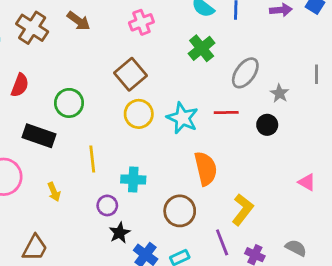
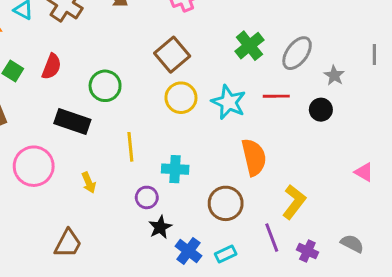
green cross: (202, 48) -> (249, 46), moved

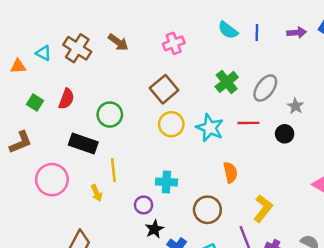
yellow line: (130, 147) -> (113, 170), moved
orange semicircle: (254, 157) -> (230, 172), size x0.7

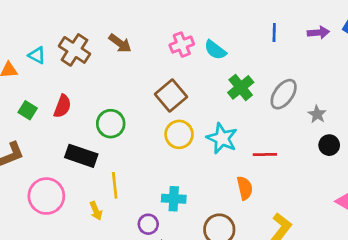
cyan semicircle: (228, 30) -> (215, 50), moved
red line: (248, 123) -> (265, 154), moved
black circle: (285, 134) -> (329, 145), moved

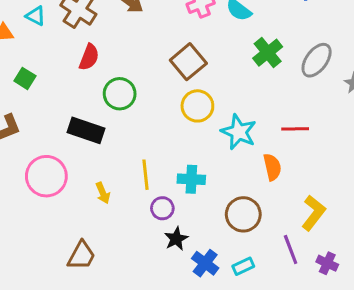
red semicircle: (62, 106) -> (89, 57), moved
cyan star: (222, 138) -> (239, 132), moved
yellow line: (115, 185) -> (146, 175), moved

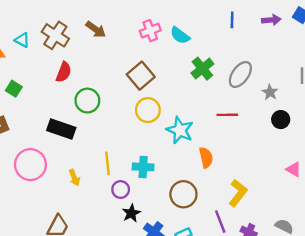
red line: (295, 129) -> (227, 115), moved

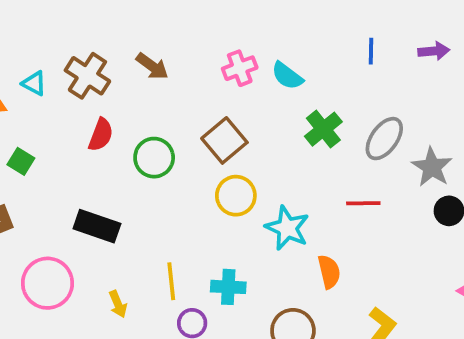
gray star: (270, 92) -> (432, 167), size x1.5
green circle: (87, 101) -> (154, 158), moved

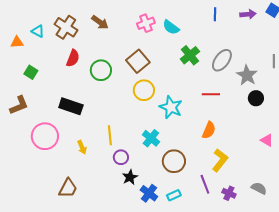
orange semicircle: (329, 272) -> (209, 130), moved, turned 36
cyan cross: (228, 287) -> (151, 138), moved, turned 36

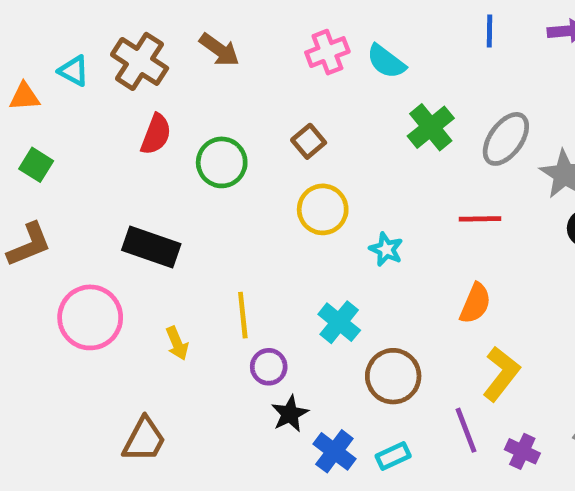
brown square: (138, 61) -> (309, 141), size x0.6
green square: (31, 72) -> (36, 165), moved
cyan star: (171, 107) -> (386, 249), size x0.6

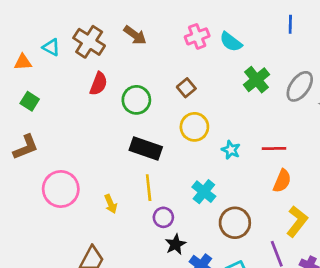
red line: (480, 219) -> (274, 149), moved
black rectangle: (151, 247) -> (146, 149), moved

